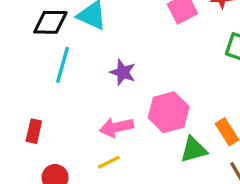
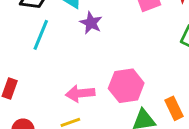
purple star: (123, 72) -> (91, 23), moved

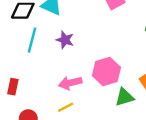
purple star: (91, 23) -> (65, 40), moved

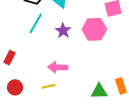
pink hexagon: (106, 72) -> (94, 29), moved

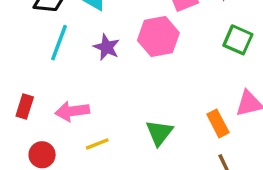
pink arrow: (58, 67) -> (72, 111), moved
green triangle: (99, 91) -> (159, 133), moved, turned -42

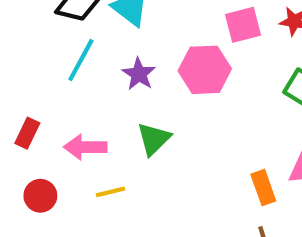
green triangle: (159, 133) -> (154, 139), moved

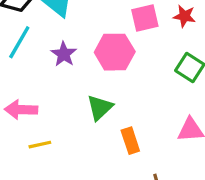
green triangle: (154, 139) -> (100, 108), moved
orange rectangle: (263, 188) -> (130, 141), moved

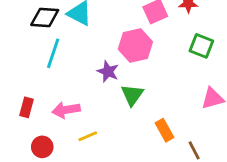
purple star: (64, 54) -> (108, 71), moved
orange rectangle: (130, 141) -> (165, 130), moved

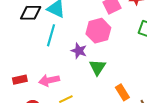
cyan line: (53, 53) -> (51, 35), moved
red rectangle: (26, 107) -> (20, 80), turned 64

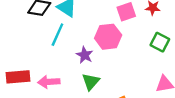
green triangle: (97, 67) -> (91, 82), moved
red rectangle: (20, 80) -> (18, 77), size x1.5

